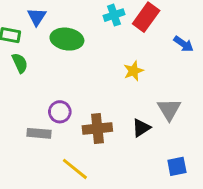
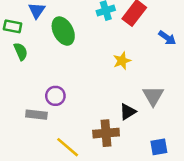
green ellipse: (67, 39) -> (63, 31), turned 52
brown cross: (97, 129) -> (106, 133), moved

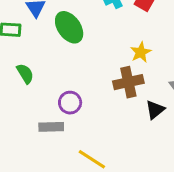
green semicircle: (21, 51) -> (25, 74), moved
brown cross: (106, 133) -> (128, 82), moved

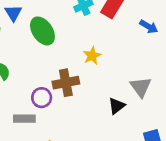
yellow star: (141, 52) -> (92, 56), moved
brown cross: (128, 82) -> (66, 83), moved

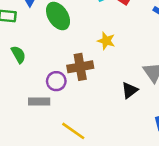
yellow star: (92, 56) -> (106, 41), turned -30

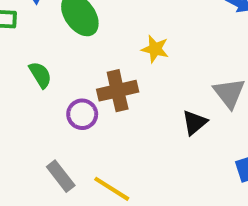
green semicircle: (18, 54) -> (40, 75), moved
gray rectangle: (39, 102) -> (61, 176), moved, turned 54

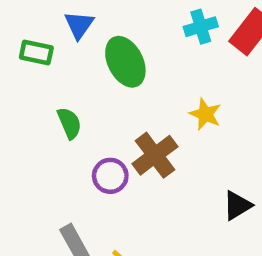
brown cross: (118, 91) -> (155, 155), turned -33

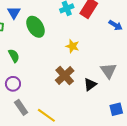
brown cross: (155, 155) -> (65, 76), moved
purple circle: (110, 176) -> (13, 84), moved

